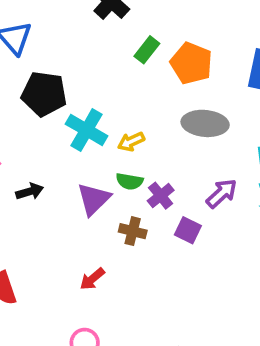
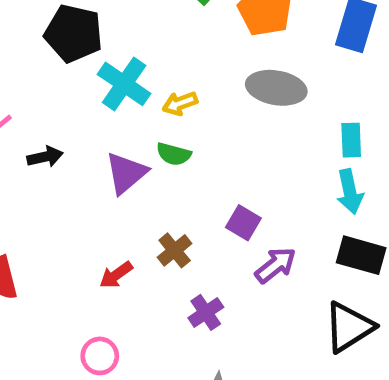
purple arrow: (222, 193) -> (276, 265), moved
purple cross: (161, 196) -> (206, 312), moved
brown cross: (133, 231) -> (175, 250), moved, turned 32

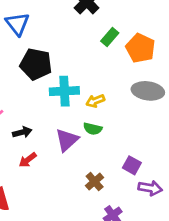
cyan cross: (124, 84) -> (64, 91), turned -36
purple arrow: (276, 265) -> (150, 188), turned 50
red arrow: (116, 275) -> (28, 160), moved

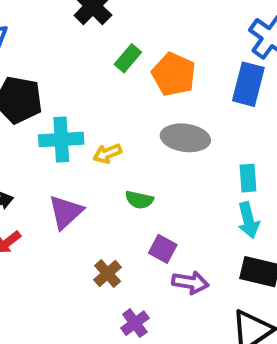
green semicircle: (93, 129) -> (139, 200), moved

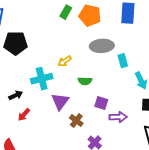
cyan cross: (61, 139) -> (42, 79), moved
cyan rectangle: (248, 178) -> (123, 61), moved
purple triangle: (66, 212) -> (60, 102), moved

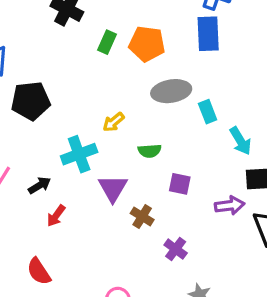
purple arrow: (118, 117) -> (230, 205), moved

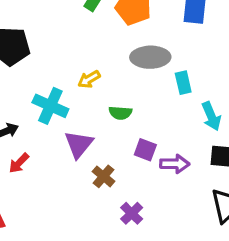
cyan cross: (79, 154) -> (50, 106), turned 36
purple arrow: (230, 205) -> (175, 164), moved

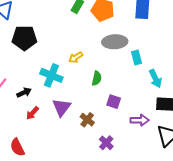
green semicircle: (120, 113) -> (97, 78), turned -80
purple triangle: (79, 144) -> (61, 107), moved
purple arrow: (175, 164) -> (140, 120), moved

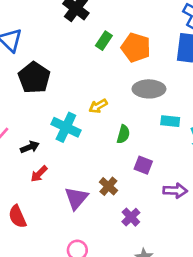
black pentagon: (24, 38) -> (34, 78), turned 30
cyan rectangle: (136, 57) -> (170, 121), moved, turned -72
purple triangle: (61, 107) -> (76, 198), moved

